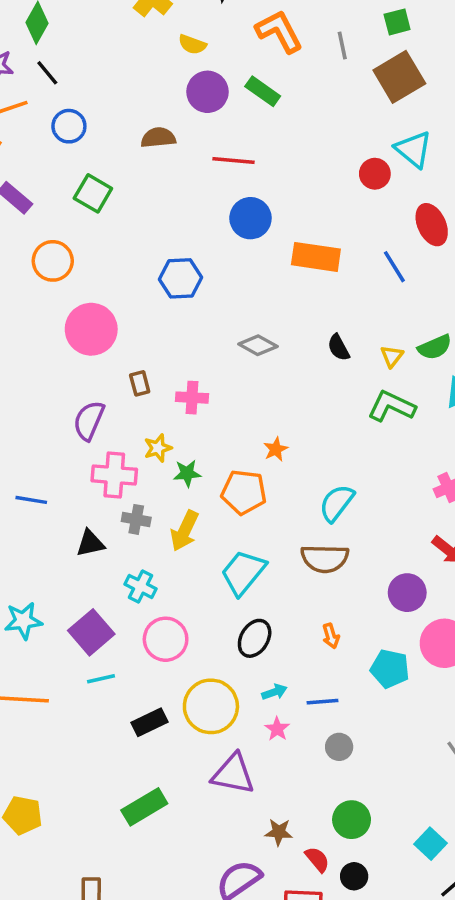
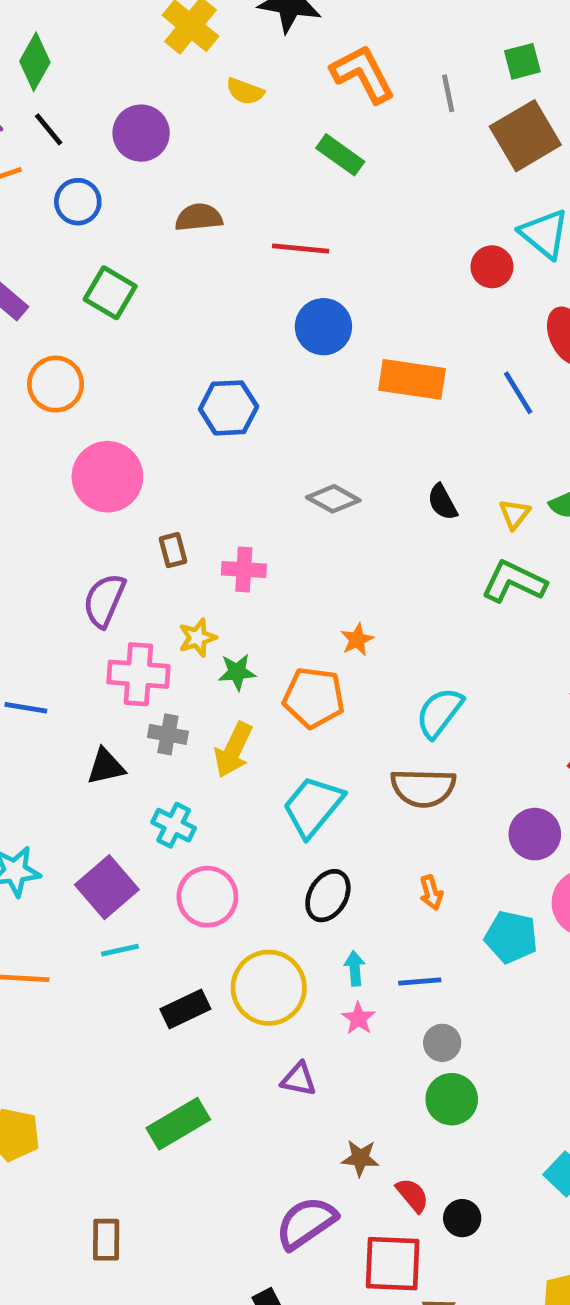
purple circle: (207, 92) -> (141, 133), moved
cyan arrow: (274, 692) -> (355, 968), turned -75
purple triangle: (233, 774) -> (299, 1079), size x0.6
green circle: (352, 820) -> (452, 1099), moved

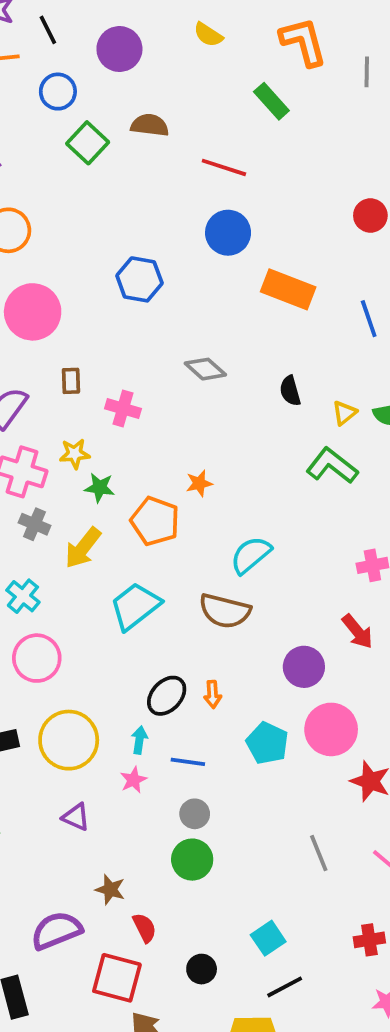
green square: (110, 293) -> (88, 143), moved
black ellipse: (328, 896) -> (167, 696), moved
black circle: (462, 1218) -> (202, 969), moved

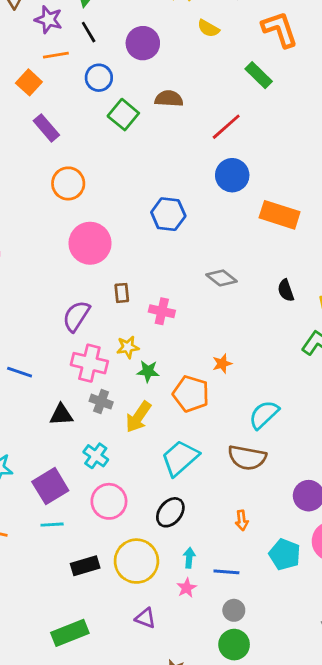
red line: (224, 167) -> (226, 127), turned -56
black ellipse: (167, 696) -> (170, 512), moved

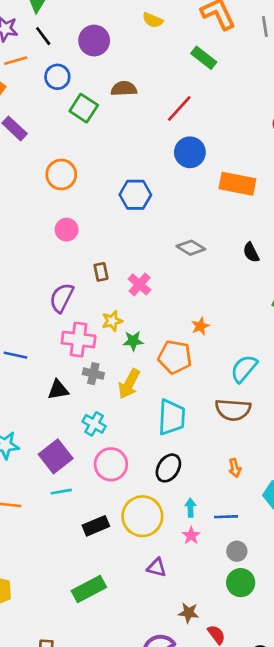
orange circle: (68, 183) -> (61, 175), moved
pink circle: (90, 243) -> (67, 230), size x0.6
pink cross: (162, 311) -> (140, 284), turned 35
cyan trapezoid: (180, 458) -> (172, 417), turned 141

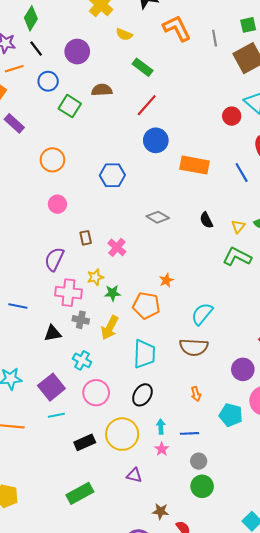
green rectangle: (204, 58) -> (143, 67), moved

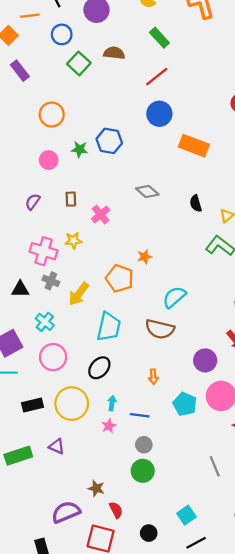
purple semicircle: (54, 259) -> (33, 202), moved, size x0.7
green star: (112, 293) -> (80, 149), moved
purple triangle: (134, 475) -> (57, 446), moved

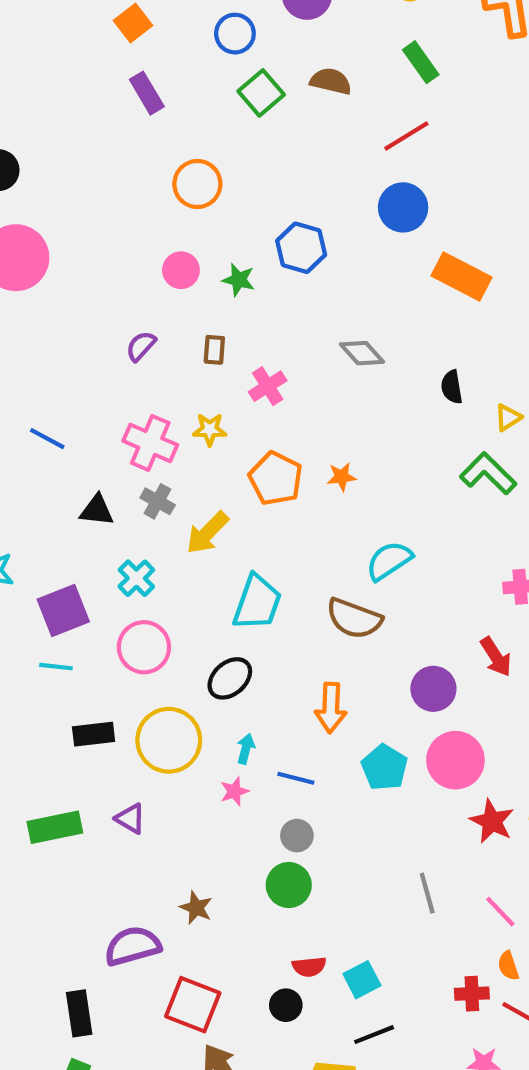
green star: (80, 149) -> (239, 280), moved
orange pentagon: (120, 278) -> (276, 478), moved
orange arrow: (153, 377) -> (331, 708), size x1.6
red semicircle: (116, 510) -> (309, 967), moved, turned 105

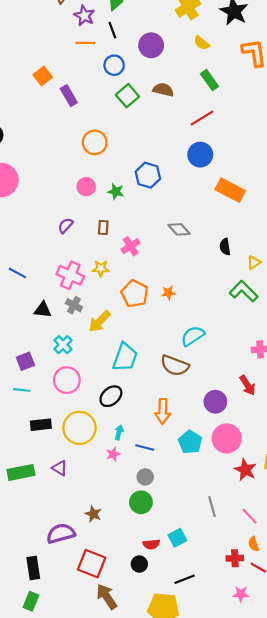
orange square: (133, 23) -> (43, 76), moved
purple square: (63, 611) -> (25, 361), size x0.7
cyan square: (362, 980) -> (177, 538), moved

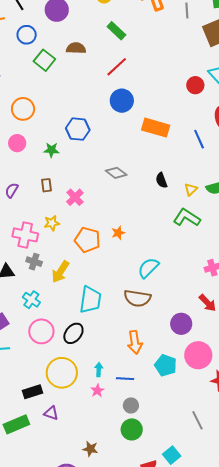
pink circle: (86, 187) -> (17, 143), moved
black ellipse: (111, 396) -> (73, 333), moved
black rectangle: (41, 425) -> (32, 392), moved

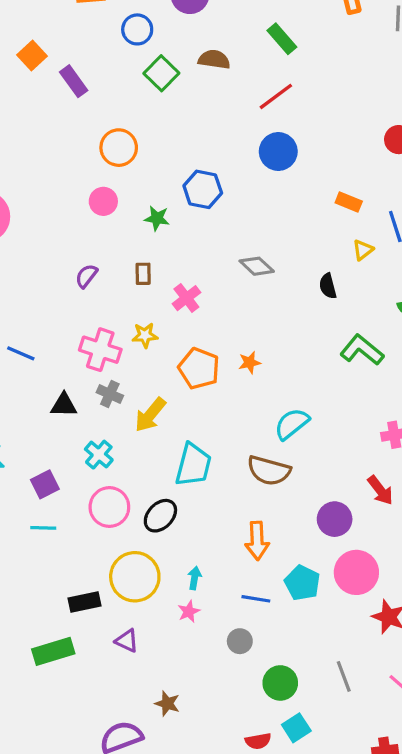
orange rectangle: (156, 128) -> (349, 202), moved, size x0.6
yellow triangle: (191, 189) -> (363, 250), moved
blue line: (125, 379) -> (256, 599), moved
purple triangle: (51, 413) -> (127, 641), moved
green circle: (132, 429) -> (280, 683), moved

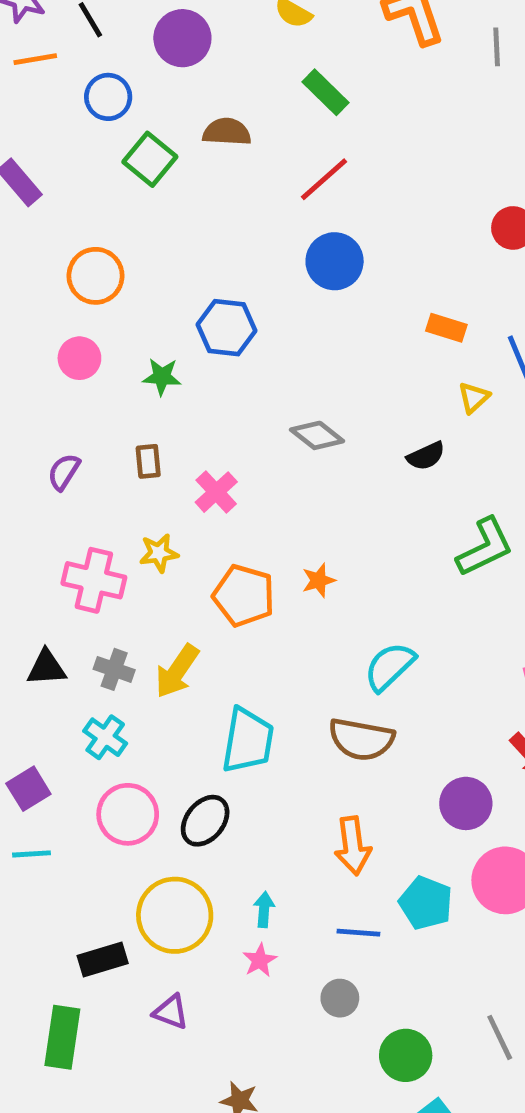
black semicircle: (328, 286) -> (426, 456), turned -95
green L-shape: (362, 350) -> (485, 547), turned 120
gray cross: (110, 394) -> (114, 669), moved
green rectangle: (53, 651) -> (62, 1037), turned -60

